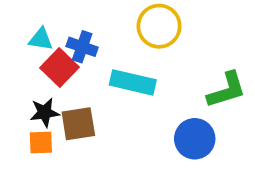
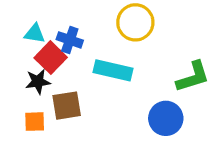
black star: (45, 112) -> (38, 82), moved

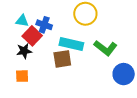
green L-shape: (193, 77) -> (105, 48), moved, turned 55
brown square: (67, 106) -> (62, 59), moved
blue circle: (166, 118) -> (124, 74), moved

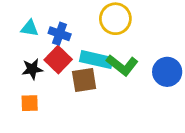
red square: (32, 36) -> (58, 60), moved
green L-shape: (105, 48) -> (122, 65), moved
blue circle: (124, 74) -> (167, 72), moved

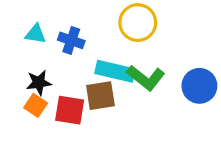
red square: (58, 60) -> (70, 110), moved, turned -35
orange square: (30, 103) -> (36, 105), moved, turned 36

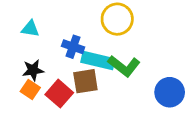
blue cross: (71, 40) -> (73, 47), moved
blue circle: (199, 86) -> (170, 92), moved
red square: (70, 110) -> (59, 94), turned 32

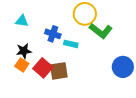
cyan rectangle: (98, 60) -> (71, 44), size x0.6
green L-shape: (124, 66) -> (101, 31), moved
brown square: (85, 81) -> (59, 71), moved

